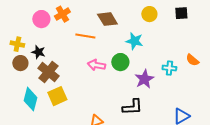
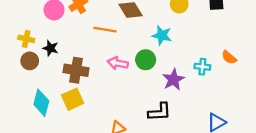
brown cross: (48, 72) -> (76, 70), moved, turned -30

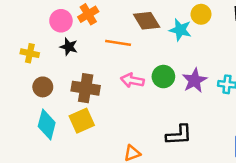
cyan star: (162, 35) -> (180, 30), moved
black star: (51, 48) -> (69, 47), moved
brown circle: (30, 61) -> (43, 87), moved
purple star: (173, 79) -> (195, 80), moved

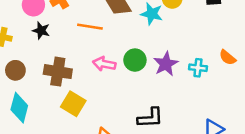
yellow square: (82, 121) -> (73, 104), moved, turned -35

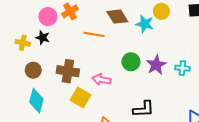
black star: (41, 30) -> (43, 38), moved
pink arrow: (104, 64) -> (102, 80), moved

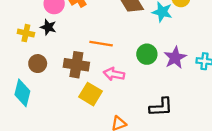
orange line: (94, 34) -> (101, 44), moved
cyan diamond: (36, 101) -> (22, 93), moved

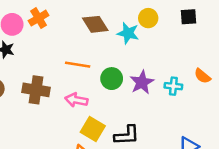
orange line: (101, 44) -> (78, 65), moved
yellow square: (91, 94) -> (93, 129), moved

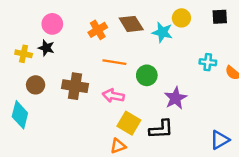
orange cross: (39, 18) -> (98, 30), moved
purple star: (142, 82) -> (175, 98), moved
cyan cross: (173, 86) -> (208, 62), moved

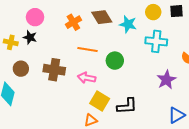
yellow circle: (181, 18) -> (153, 12), moved
cyan cross: (208, 62) -> (156, 41), moved, size x1.5
purple star: (175, 98) -> (166, 80), moved

